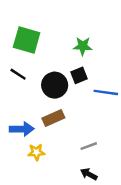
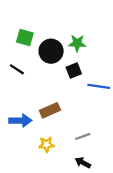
green square: (27, 40) -> (25, 38), size x0.7
black circle: (55, 85) -> (51, 51), moved
yellow star: (36, 152) -> (46, 144), moved

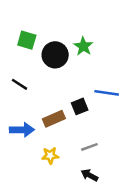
green star: (77, 43) -> (83, 46), turned 30
black line: (17, 69) -> (19, 84), moved
black square: (74, 71) -> (80, 106), moved

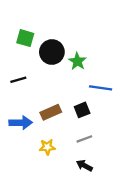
green star: (83, 46) -> (77, 61), moved
black line: (19, 84) -> (18, 80), turned -49
black square: (80, 106) -> (82, 110), moved

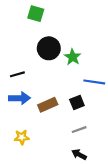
green square: (25, 38) -> (36, 14), moved
blue arrow: (21, 123) -> (20, 98), moved
yellow star: (47, 147) -> (22, 137), moved

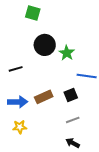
blue arrow: (20, 98) -> (18, 102), moved

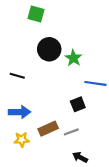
black line: (16, 69) -> (17, 76), turned 32
brown rectangle: (44, 97) -> (48, 129), moved
gray line: (73, 120) -> (71, 132), moved

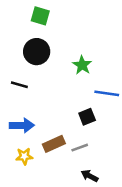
black circle: (49, 49) -> (37, 52), moved

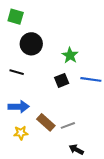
green square: (40, 16) -> (16, 17), moved
black square: (87, 117) -> (62, 80), moved
brown rectangle: (54, 144) -> (46, 122), turned 66

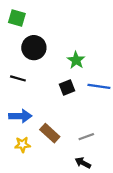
gray line: (68, 125) -> (86, 137), moved

